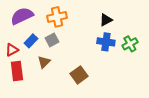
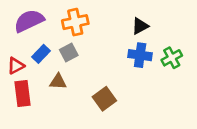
brown triangle: (44, 62) -> (58, 82), turned 48

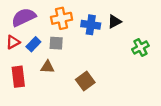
gray square: (69, 52) -> (56, 43), turned 32
blue cross: (140, 55) -> (91, 25), moved
red triangle: (16, 66) -> (13, 42), moved

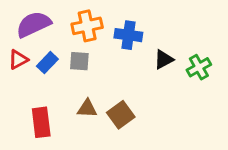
black triangle: (114, 22) -> (164, 60), moved
brown triangle: (47, 67) -> (87, 109), moved
red rectangle: (18, 77) -> (41, 122), moved

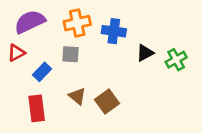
blue rectangle: (47, 63) -> (42, 72), moved
brown triangle: (87, 109) -> (77, 96), turned 36

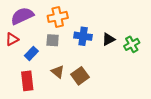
blue cross: (114, 31) -> (83, 36), moved

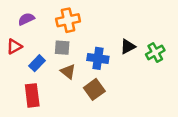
purple semicircle: (22, 16) -> (26, 19), size x0.6
blue cross: (83, 36) -> (98, 58), moved
brown triangle: (58, 72) -> (68, 72), moved

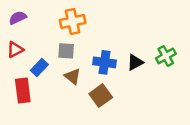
purple semicircle: (26, 19) -> (18, 18), moved
black triangle: (128, 46) -> (135, 62), moved
red rectangle: (32, 95) -> (23, 90), moved

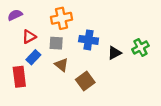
red triangle: (15, 50) -> (29, 37), moved
blue cross: (105, 62) -> (89, 40), moved

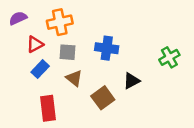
orange cross: (62, 18) -> (60, 22), moved
black triangle: (115, 53) -> (132, 81), moved
red rectangle: (19, 77) -> (48, 108), moved

